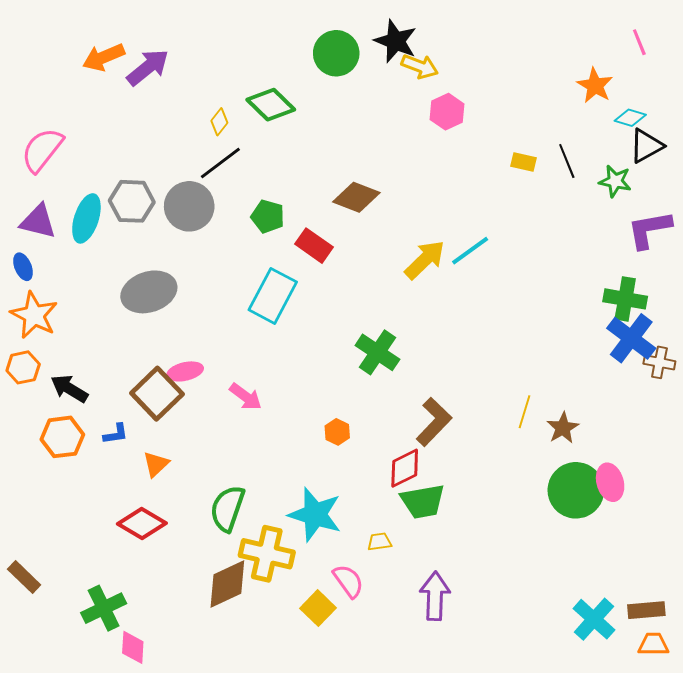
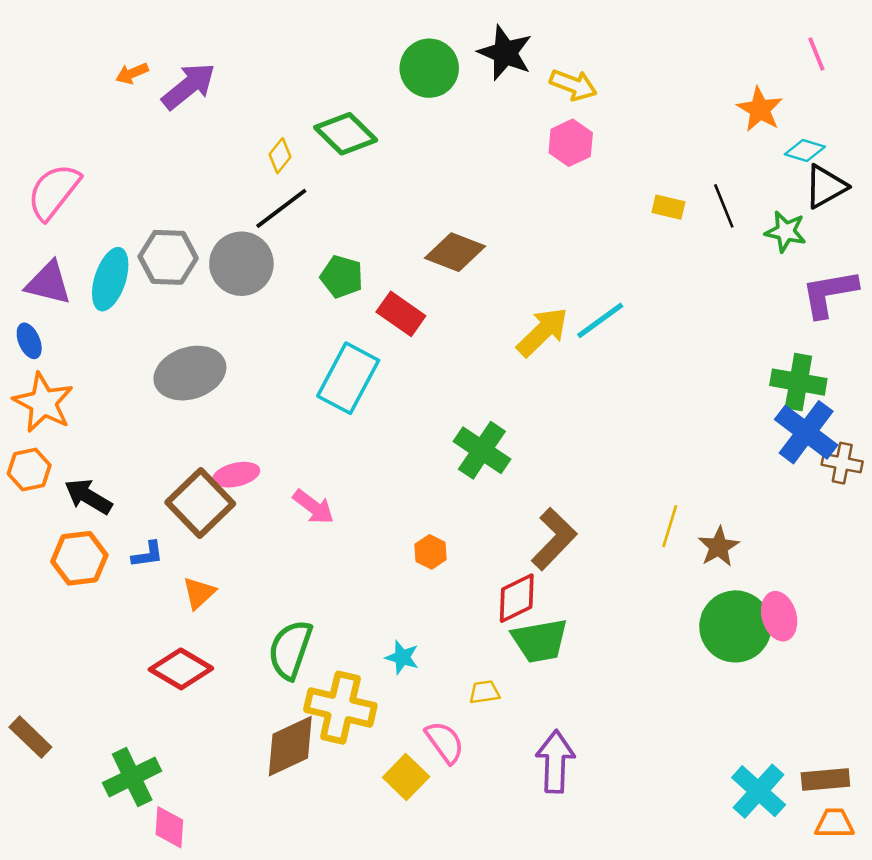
orange arrow: (104, 57) -> (132, 73), size x0.6
yellow arrow: (420, 66) -> (573, 85), moved
cyan star: (315, 514) -> (402, 657), size x0.5

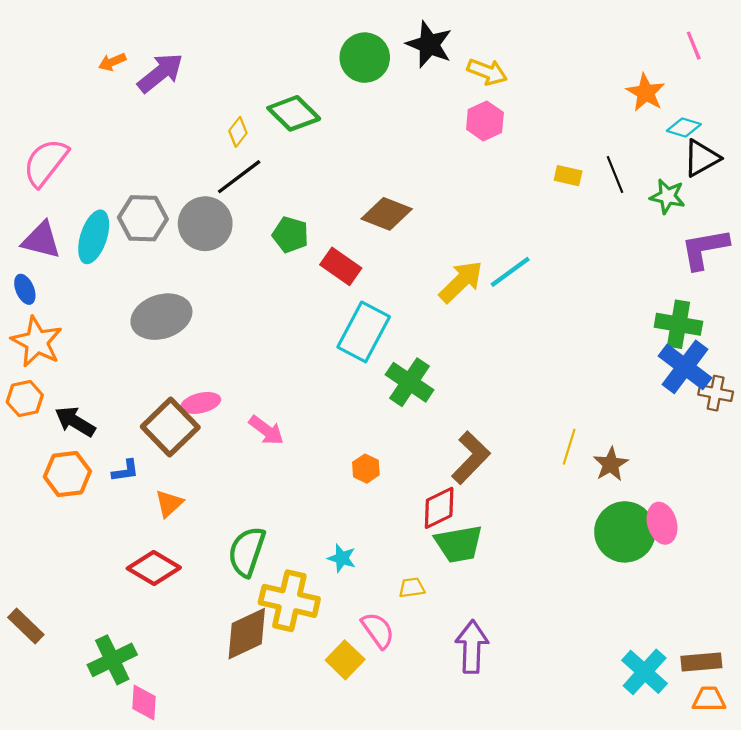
cyan rectangle: (348, 378) -> (364, 332), moved

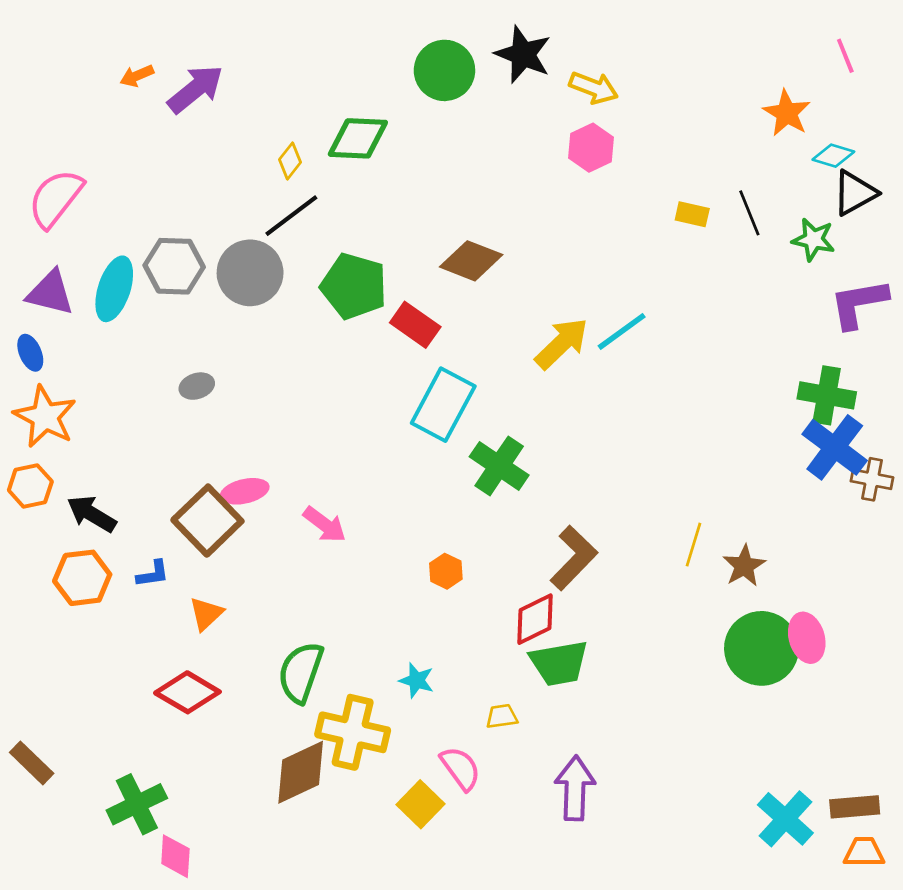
green diamond: (294, 113) -> (358, 138), turned -42
green pentagon: (290, 235) -> (354, 286), size x1.5
gray ellipse: (161, 317) -> (197, 386), size x0.5

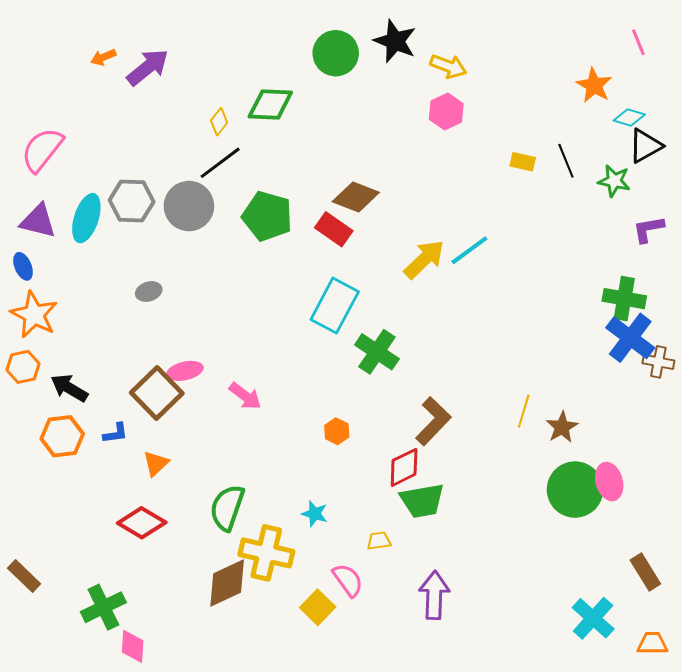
purple L-shape: (859, 303) -> (648, 229), size x0.7
red rectangle: (415, 325) -> (334, 229), moved
brown rectangle: (855, 807) -> (645, 572), moved, turned 63

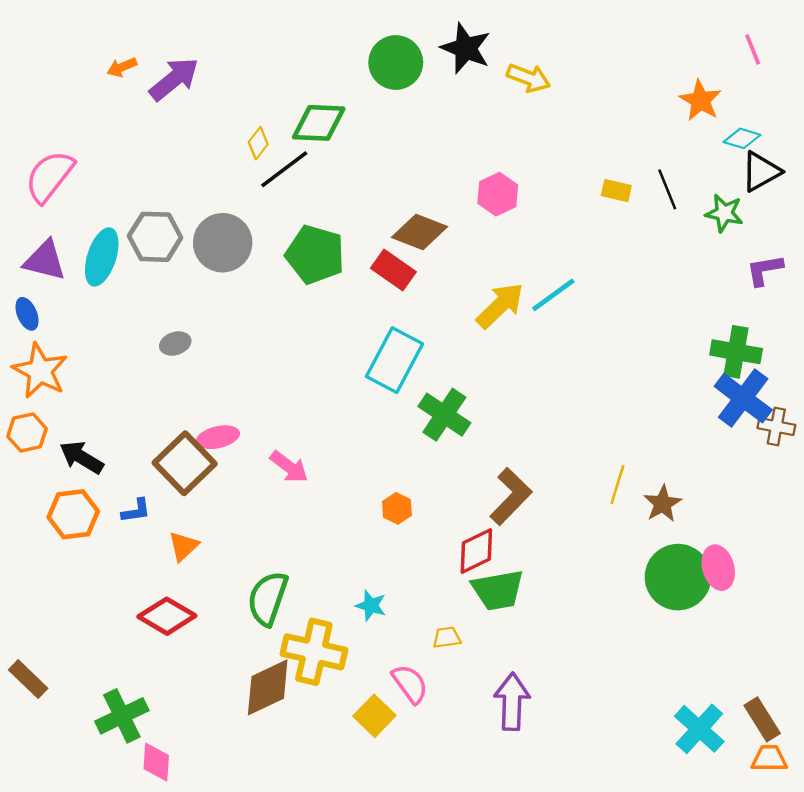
pink hexagon: (446, 112) -> (498, 194), moved
black line: (220, 163) -> (284, 169), moved
brown rectangle: (645, 572) -> (762, 719), moved

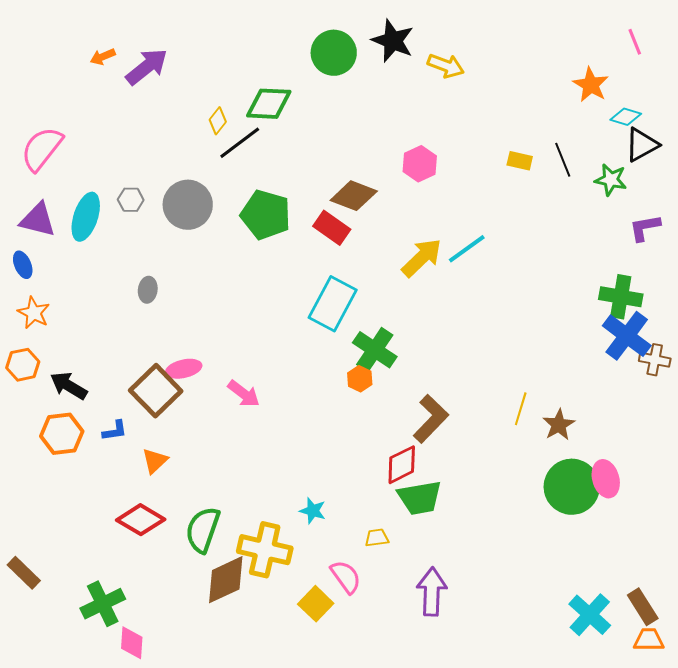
gray hexagon: (155, 237) -> (131, 200), size x0.6
gray ellipse: (175, 344) -> (148, 290), turned -65
orange star: (40, 371) -> (34, 313), size x0.7
orange hexagon: (397, 508) -> (360, 379), moved
green semicircle: (268, 598) -> (203, 530), moved

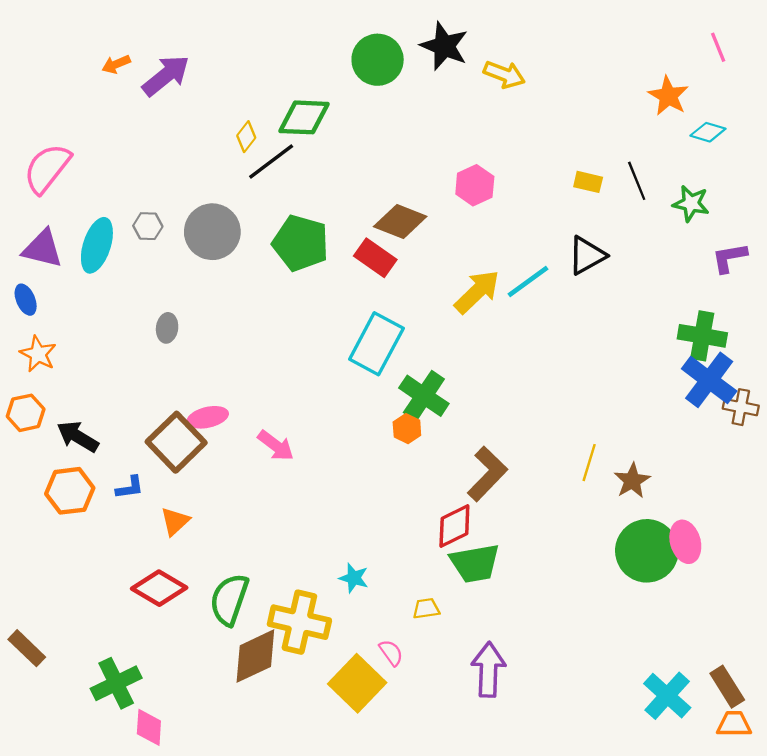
black triangle: (642, 145) -> (587, 255), moved
pink semicircle: (346, 577) -> (391, 653), size x0.7
yellow square: (316, 604) -> (357, 683), size x1.4

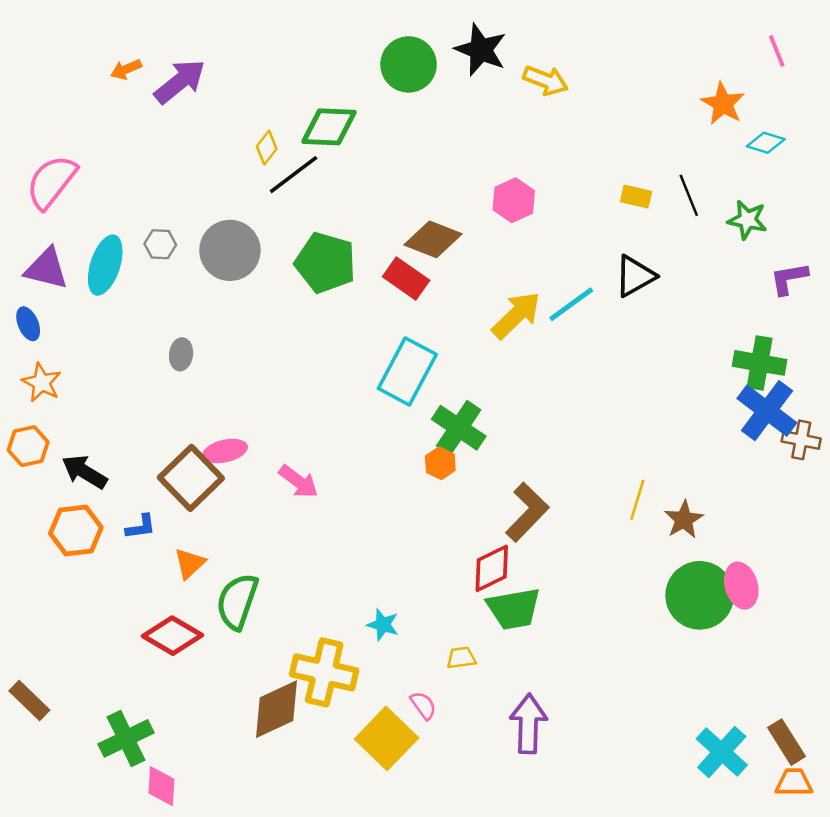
green semicircle: (229, 599) -> (237, 601), moved

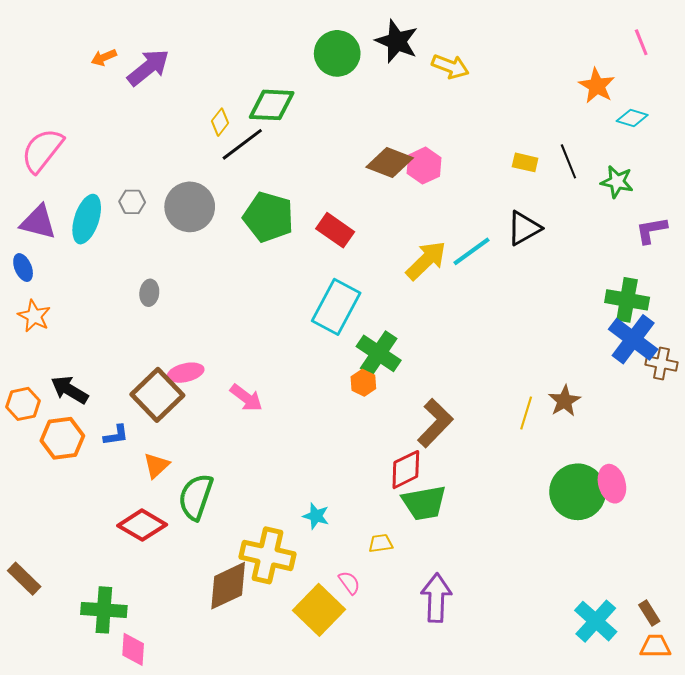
brown diamond: (433, 239) -> (390, 162), moved
orange hexagon: (28, 446) -> (23, 404), moved
brown star: (684, 519) -> (564, 401), moved
green cross: (126, 738) -> (104, 610), turned 30
brown rectangle: (787, 742) -> (649, 613), size x0.7

